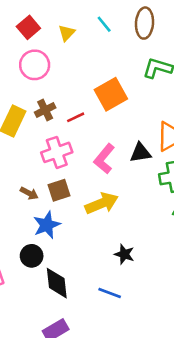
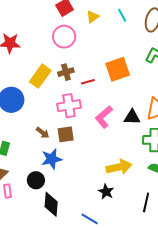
yellow arrow: (102, 203) -> (119, 167), moved

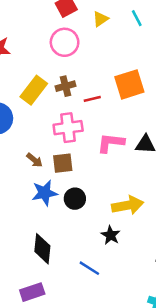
pink L-shape: (104, 117) -> (111, 143), turned 45
black circle: (36, 180) -> (75, 199), moved

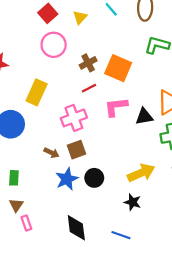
orange square: (129, 84) -> (118, 68), turned -36
brown cross: (65, 86) -> (88, 63), moved
pink L-shape: (111, 143) -> (116, 107), moved

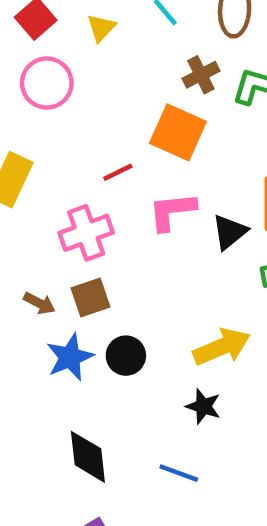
brown cross: (88, 63) -> (201, 75), moved
black triangle: (144, 117) -> (230, 232), turned -30

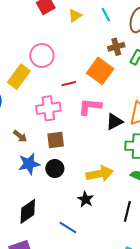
pink circle: (47, 83) -> (42, 55), moved
brown square: (91, 297) -> (56, 140), moved
black diamond: (88, 457) -> (28, 211), turned 50

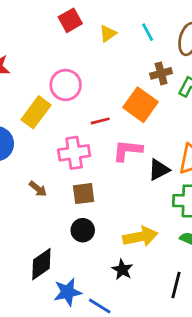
blue star: (29, 164) -> (68, 292), moved
black diamond: (28, 211) -> (41, 264), moved

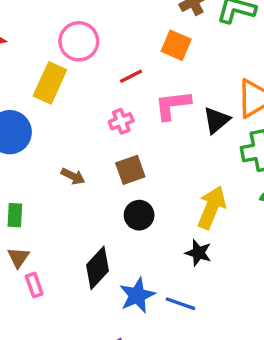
orange square: (141, 105) -> (176, 45), size x0.7
pink cross: (74, 153) -> (121, 121), moved, size x0.6
yellow arrow: (140, 237) -> (212, 207), turned -44

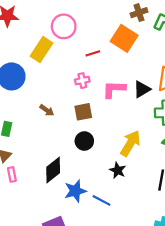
orange square: (176, 45) -> (124, 38), size x1.4
pink L-shape: (173, 105) -> (114, 89), moved

